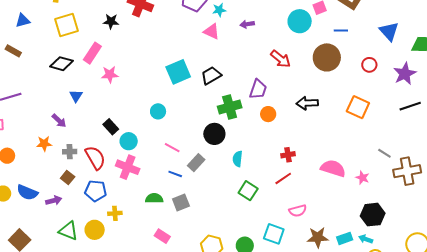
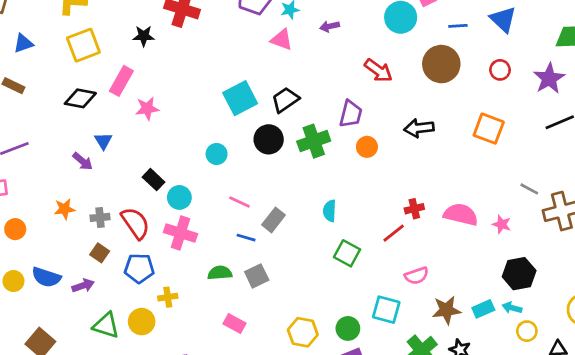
blue triangle: (389, 31) -> (503, 19), moved
purple arrow: (59, 121) -> (83, 161), moved
black circle: (214, 134) -> (269, 139), moved
red cross: (288, 155) -> (414, 209), moved

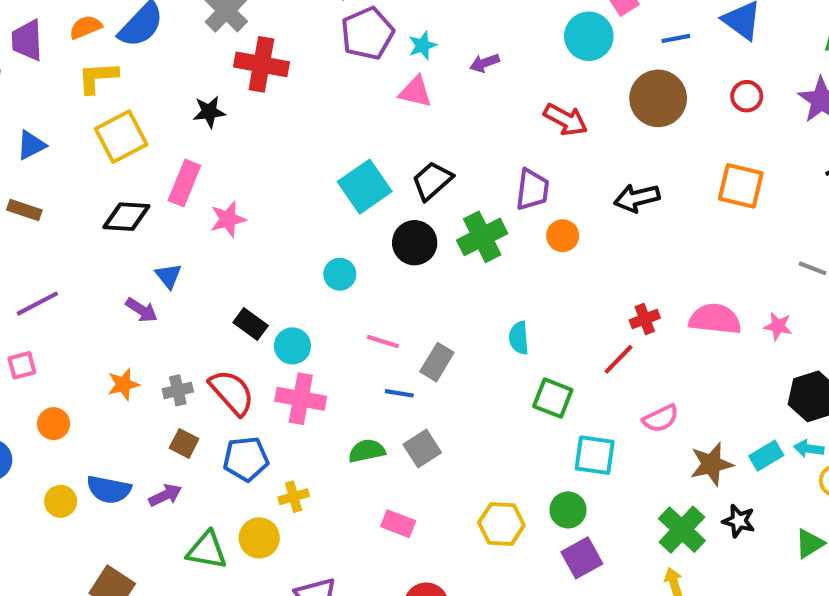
cyan square: (386, 310) -> (595, 455), moved

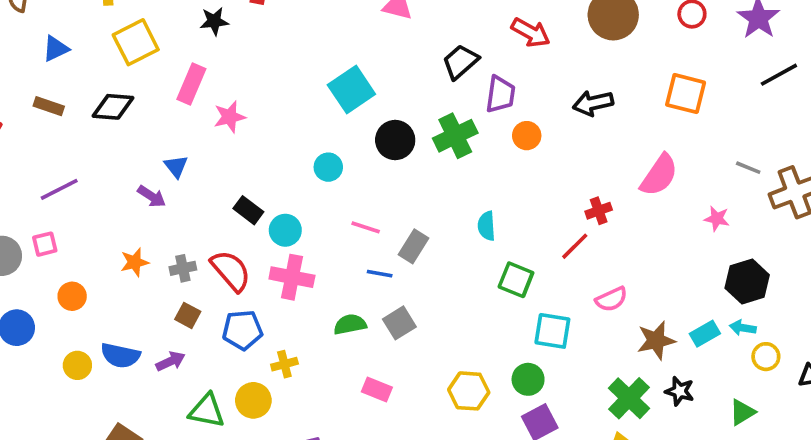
black trapezoid: (432, 181) -> (460, 62), moved
black diamond: (126, 217) -> (113, 107), moved
pink semicircle: (715, 319) -> (659, 175), moved, turned 117

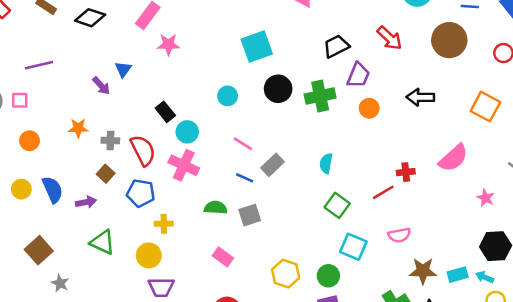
blue semicircle: (120, 355) -> (53, 190), turned -140
yellow circle: (253, 400) -> (149, 255), moved

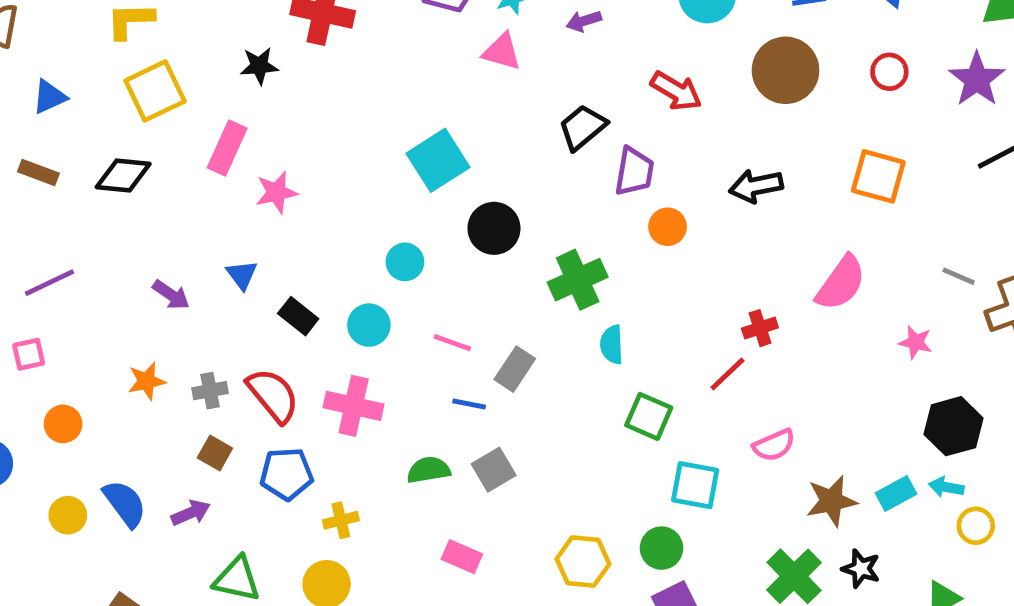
blue triangle: (123, 69) -> (242, 275), moved
green cross: (320, 96) -> (578, 280), moved
cyan circle: (187, 132) -> (369, 325), moved

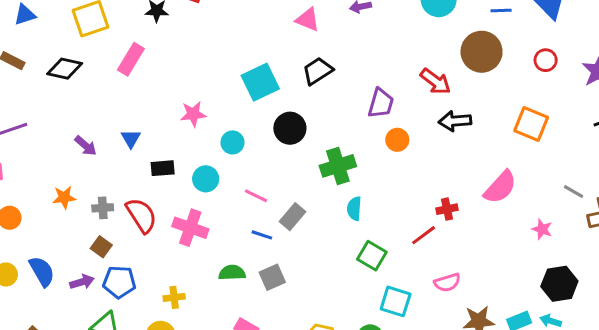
red arrow: (676, 91) -> (435, 81), moved
black trapezoid: (583, 127) -> (318, 71), moved
pink star: (276, 192) -> (193, 114), moved
black rectangle: (298, 316) -> (163, 168), turned -50
blue pentagon: (287, 474) -> (119, 282), moved

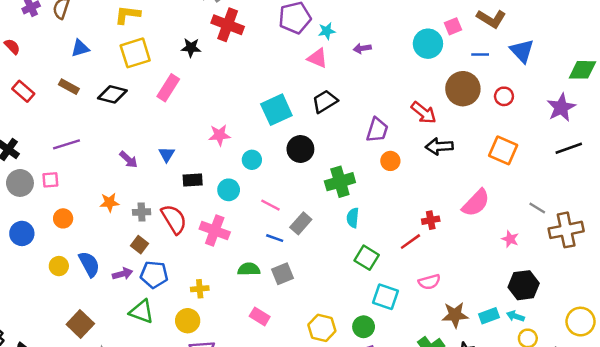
red circle: (546, 60) -> (504, 96), moved

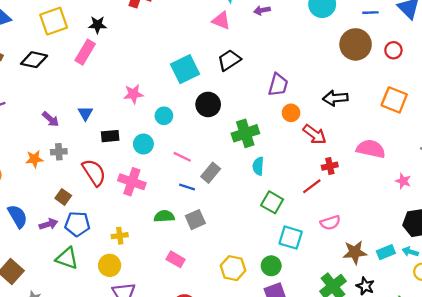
black star: (191, 48) -> (97, 25), moved
red arrow: (424, 113) -> (315, 134), moved
pink semicircle: (476, 203) -> (371, 149), turned -120
gray cross: (142, 212) -> (59, 152), moved

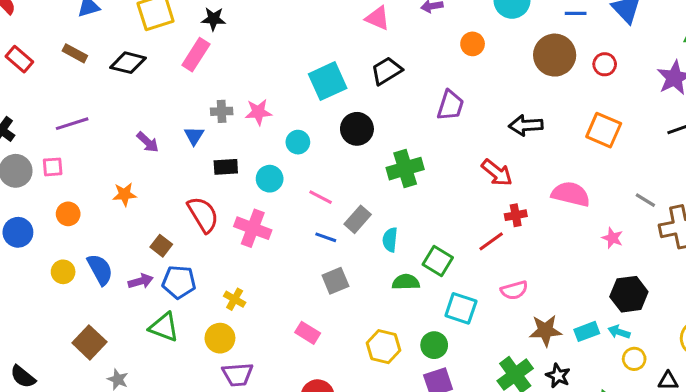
orange circle: (291, 113) -> (473, 44), moved
gray cross: (59, 152) -> (222, 111), moved
cyan semicircle: (258, 166) -> (390, 240), moved
green semicircle: (164, 216) -> (406, 282), moved
yellow cross: (120, 236) -> (235, 299), turned 35

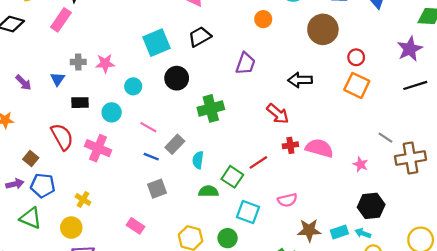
red circle: (605, 64) -> (356, 57), moved
pink semicircle: (571, 194) -> (319, 148), moved
red line: (491, 241) -> (258, 162), moved

